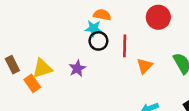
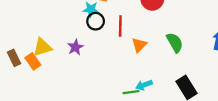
brown rectangle: (12, 65) -> (14, 58), moved

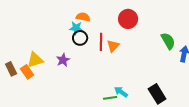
green semicircle: (175, 43) -> (168, 41), moved
orange triangle: (139, 45) -> (113, 46), moved
cyan arrow: (144, 85) -> (121, 92), turned 56

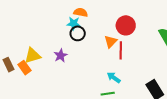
red circle: (128, 19) -> (126, 25), moved
red line: (101, 42) -> (121, 50), moved
cyan arrow: (121, 92) -> (114, 78), moved

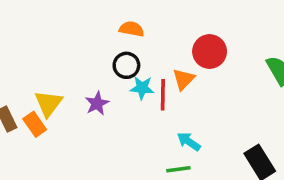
cyan star: (74, 23) -> (142, 88), moved
red line: (121, 50) -> (163, 95), moved
yellow triangle: (33, 56) -> (49, 103), turned -36

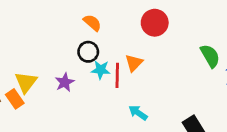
orange semicircle: (132, 29) -> (92, 23), turned 30
red circle: (210, 51) -> (155, 23), moved

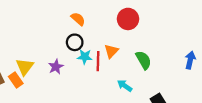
green semicircle: (210, 56) -> (144, 60), moved
cyan arrow: (138, 113) -> (125, 86), moved

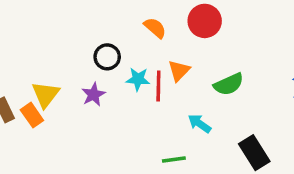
orange semicircle: (78, 19) -> (155, 28), moved
black circle: (75, 42) -> (107, 57), moved
green semicircle: (144, 60) -> (229, 84), turned 96

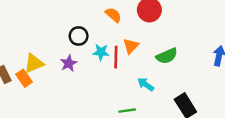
yellow triangle: (46, 95) -> (34, 63), turned 30

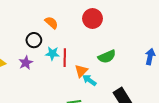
orange semicircle: (113, 15) -> (51, 23), moved
orange triangle: (131, 46) -> (81, 71), moved

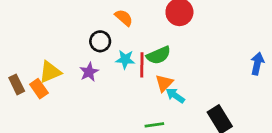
green semicircle: (107, 57) -> (159, 55), moved

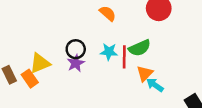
black circle: (100, 41) -> (76, 49), moved

